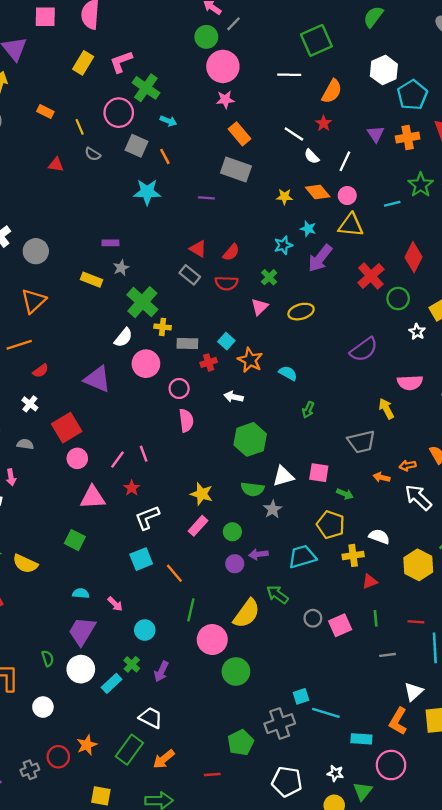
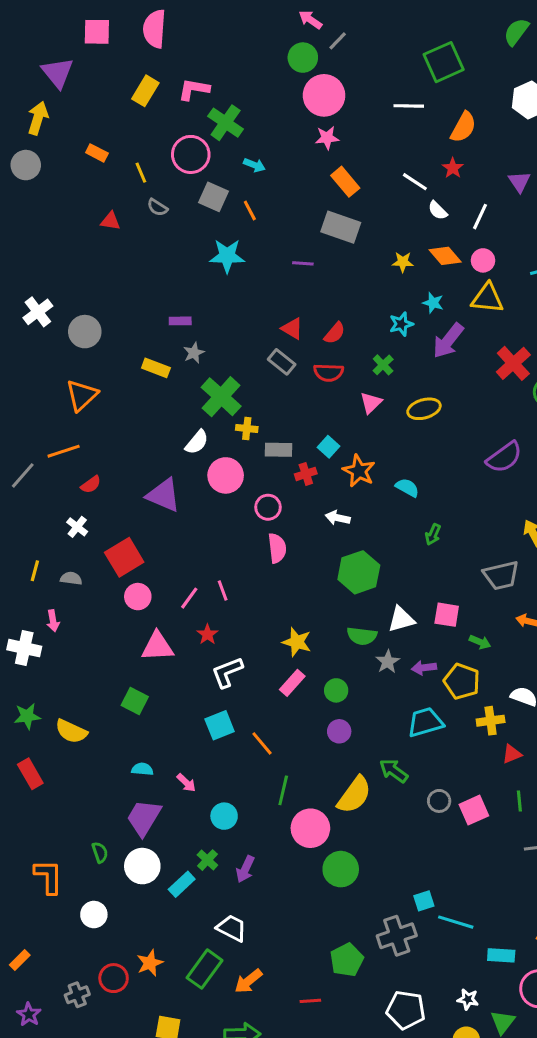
pink L-shape: (121, 62) -> (194, 89), turned 30
purple arrow: (258, 554) -> (424, 668), moved

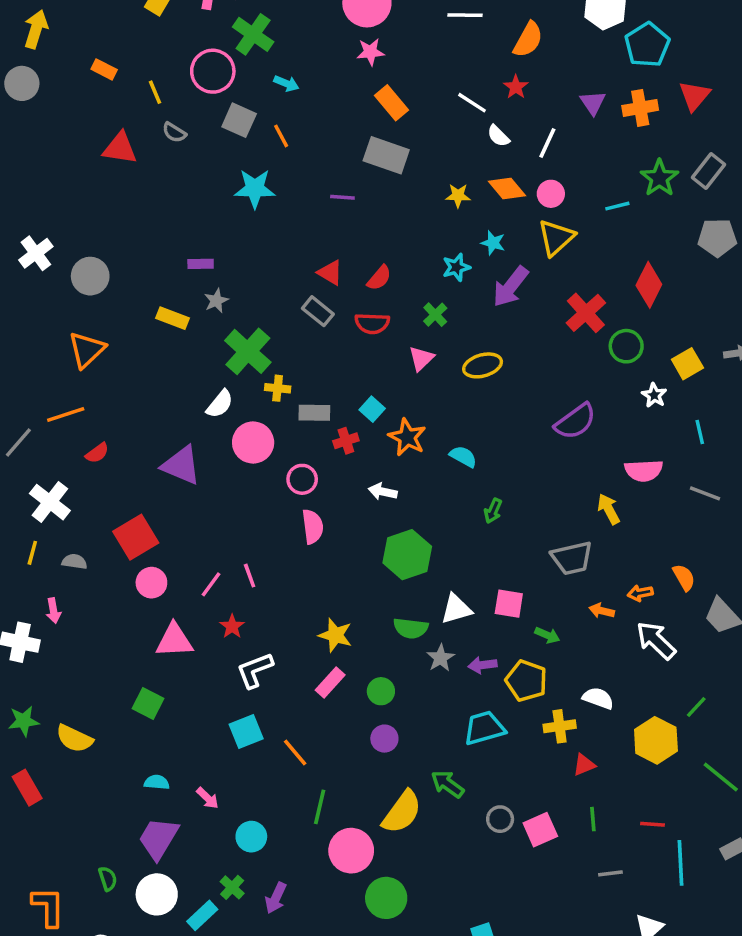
red triangle: (111, 221) -> (120, 148), size x1.5
yellow triangle: (488, 298) -> (556, 238), turned -48
white cross: (77, 527) -> (50, 502), moved, size x1.6

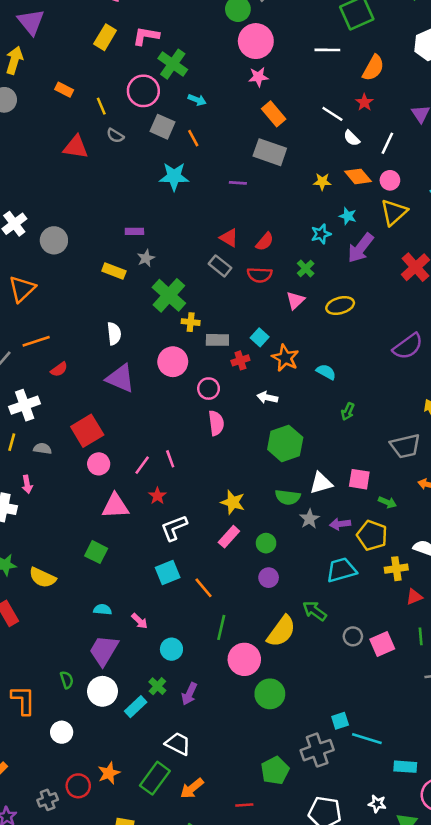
orange triangle: (87, 350) -> (22, 289), moved
white semicircle: (220, 404) -> (114, 334), moved, turned -45
white cross: (50, 502) -> (25, 405), turned 32

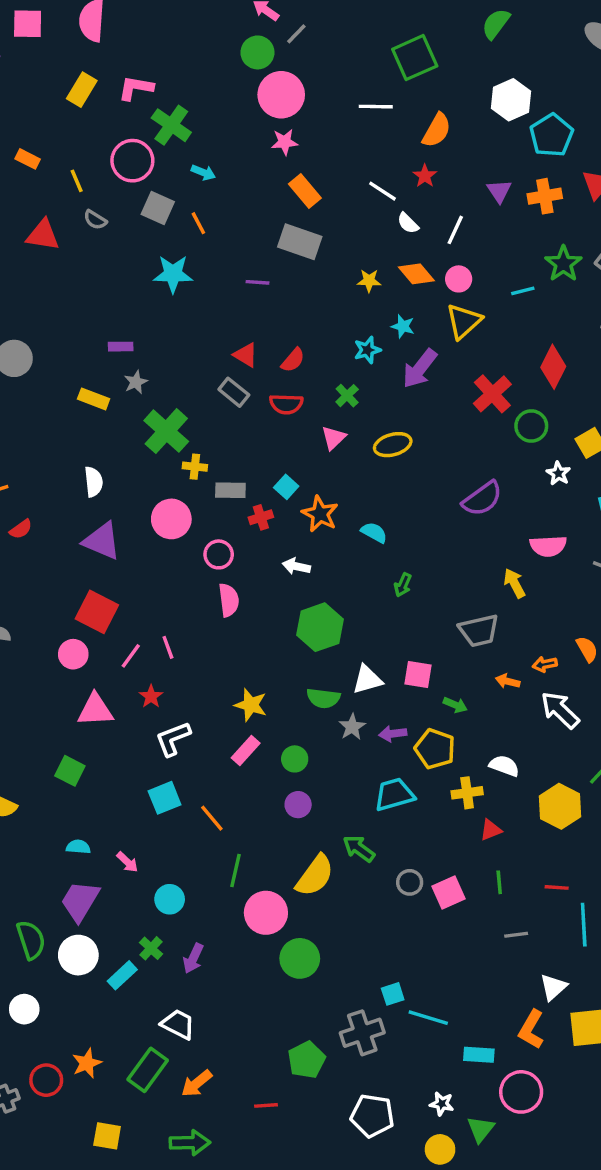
red square: (87, 431) -> (97, 612), moved, turned -32
green semicircle: (67, 680) -> (31, 940), size x1.6

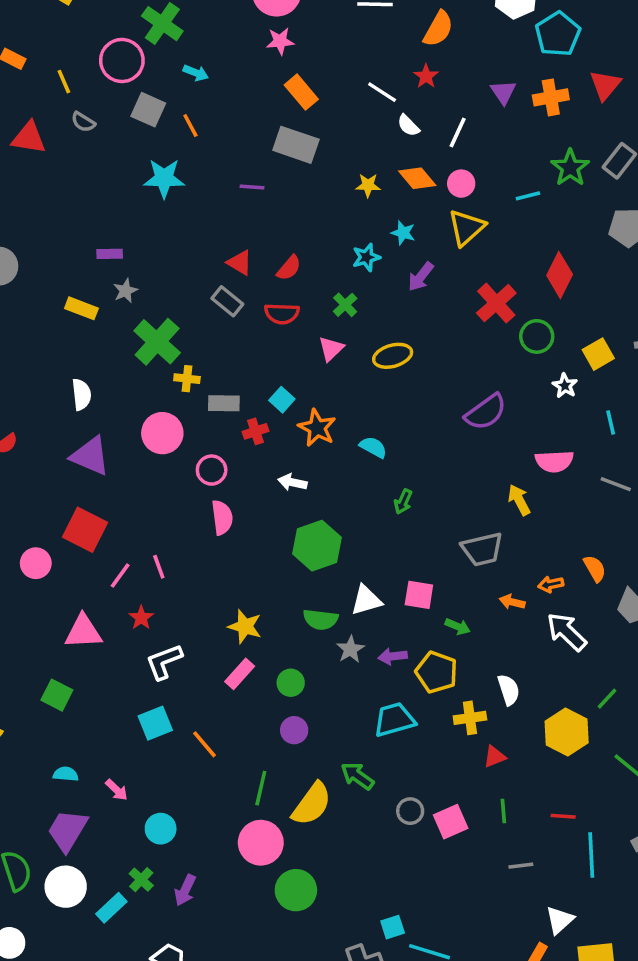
purple arrow: (420, 369) -> (421, 277), size x0.7
pink circle: (73, 654) -> (36, 563), moved
white semicircle: (504, 766) -> (509, 690), turned 52
green line: (236, 871) -> (261, 788), moved

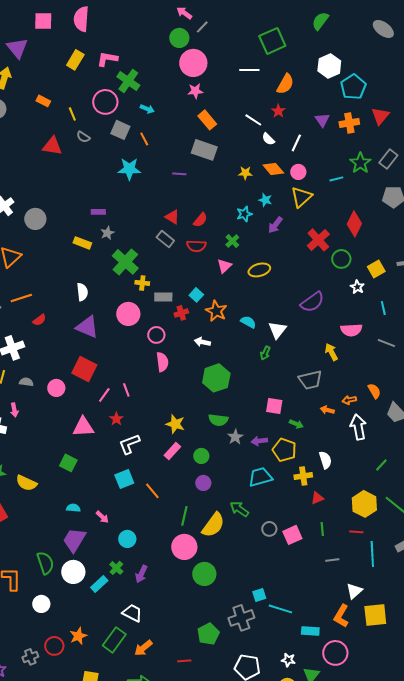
white triangle: (366, 600) -> (277, 330), moved, turned -36
white arrow: (567, 632) -> (358, 427), turned 35
yellow hexagon: (567, 732) -> (364, 504), moved

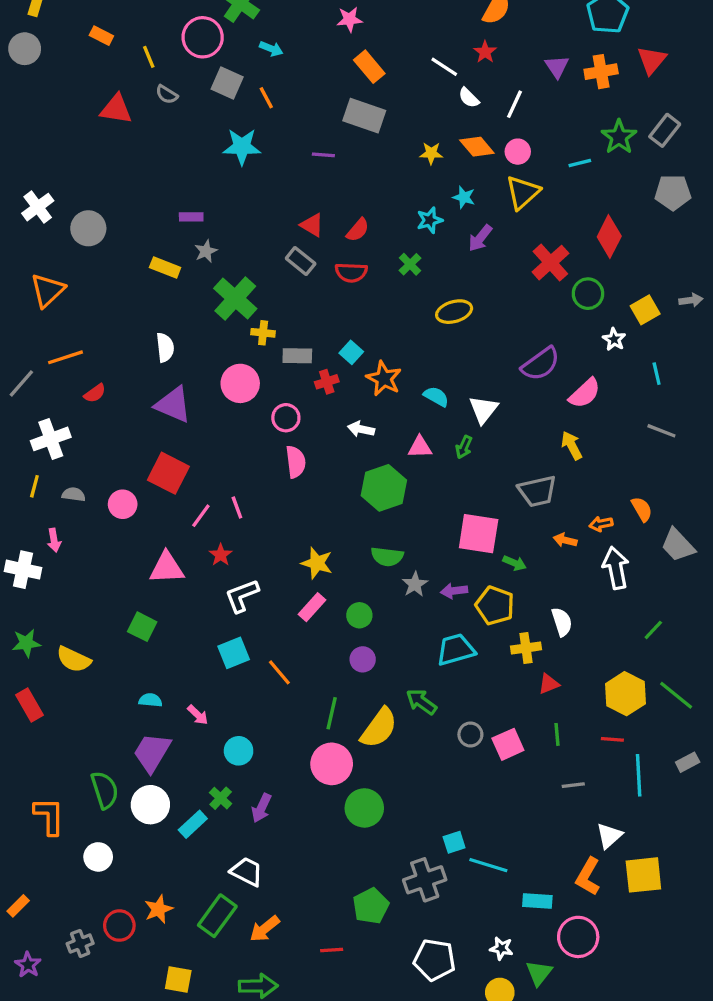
pink triangle: (224, 266) -> (420, 447), moved, turned 42
pink semicircle: (351, 330) -> (585, 393), moved, turned -40
pink square: (274, 406) -> (479, 534), size x1.5

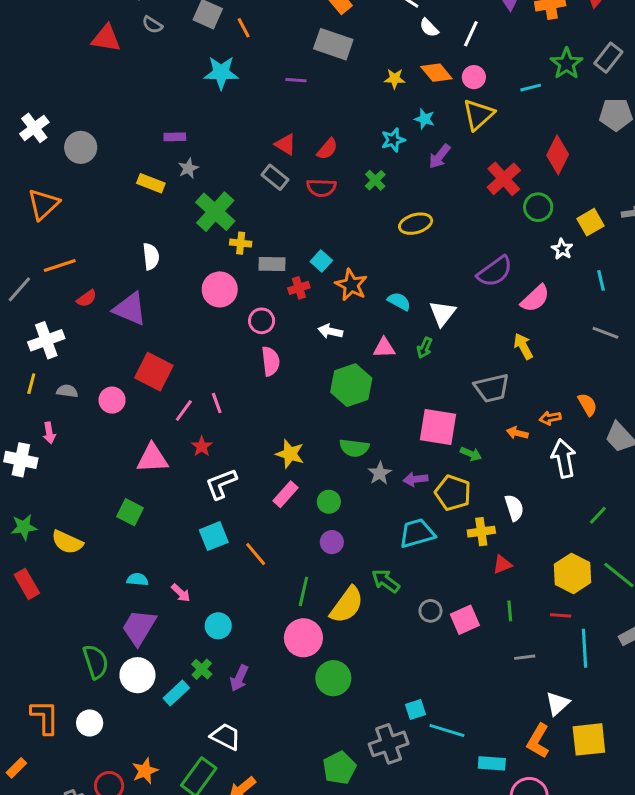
purple triangle: (173, 405) -> (130, 309), moved
orange L-shape: (49, 816) -> (45, 717), moved

